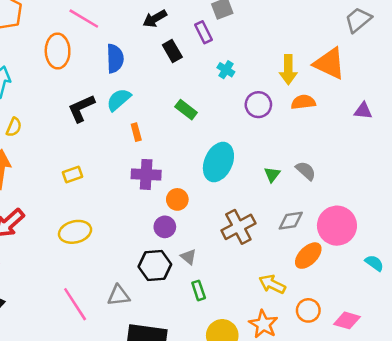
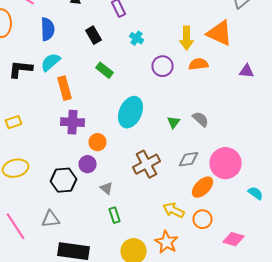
black rectangle: (172, 51) -> (94, 35), moved
black L-shape: (81, 108) -> (20, 69), turned 30
orange rectangle: (136, 132) -> (64, 88), size x1.6
black hexagon: (155, 266) -> (64, 180), moved
orange circle: (308, 310) -> (202, 219), moved

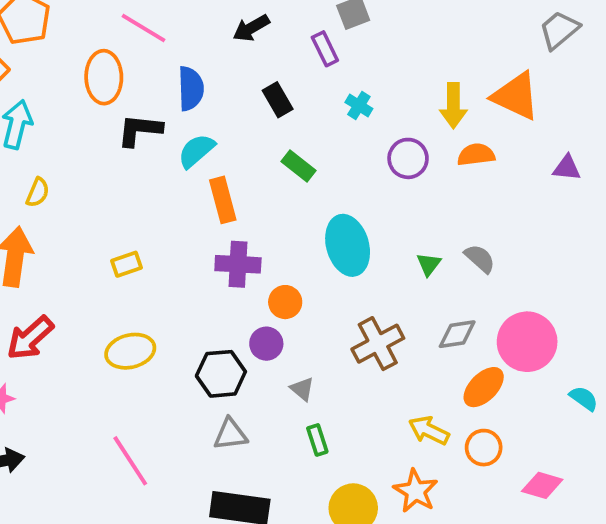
black L-shape: (20, 69) -> (140, 130), moved
cyan ellipse: (130, 112) -> (348, 245), turned -40
gray triangle: (50, 219) -> (230, 434), moved

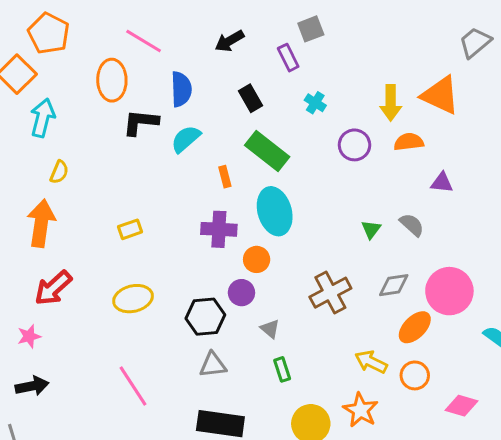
green rectangle: (298, 166) -> (267, 151), size x1.6
purple triangle: (567, 168) -> (442, 183), moved
orange rectangle: (223, 200) -> (225, 177), moved, size x0.6
cyan ellipse: (348, 245) -> (275, 211), moved

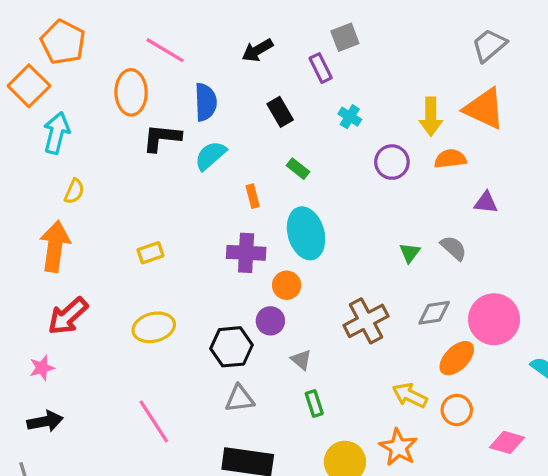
gray trapezoid: (475, 42) -> (489, 45), moved
green rectangle: (267, 151) -> (298, 169), size x0.5

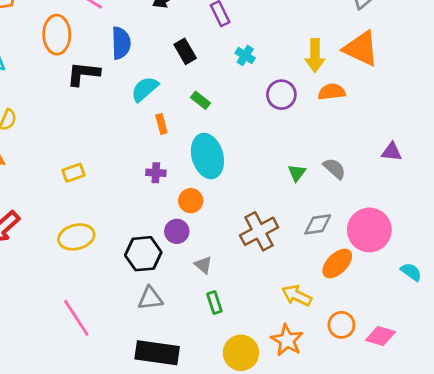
cyan semicircle: (210, 156) -> (145, 89), moved
purple triangle: (486, 203) -> (392, 152), moved
purple cross: (246, 253) -> (156, 173), size x0.6
orange circle: (457, 410) -> (341, 325), moved

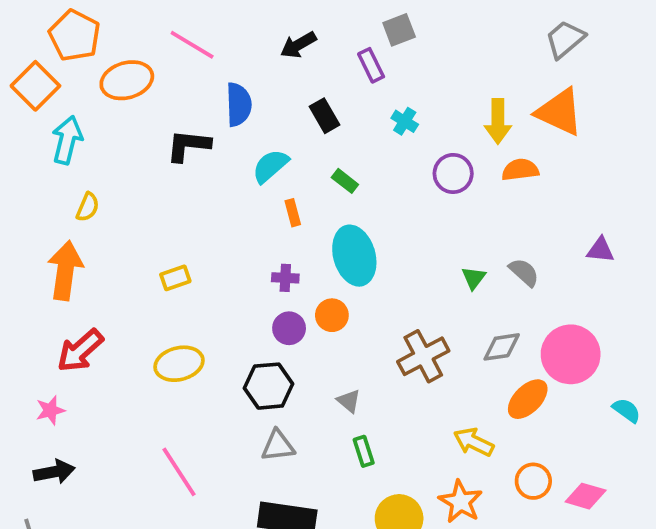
orange ellipse: (57, 35) -> (127, 80), moved, turned 75
purple circle: (177, 231) -> (289, 328), moved

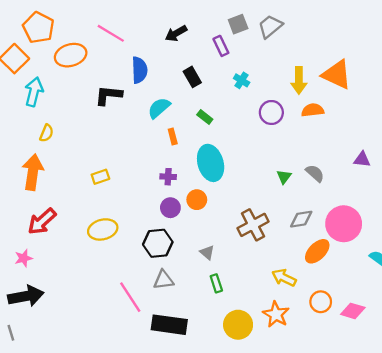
gray trapezoid: (565, 39) -> (270, 26), moved
black arrow: (54, 472) -> (26, 296), size x1.4
pink line: (179, 472) -> (130, 297), moved

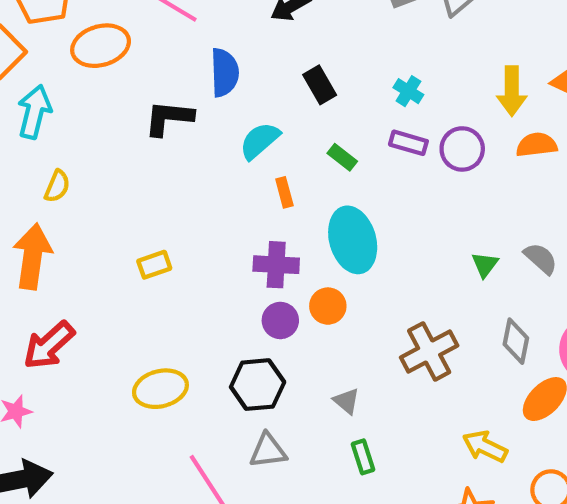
purple rectangle: (221, 46) -> (408, 143), moved, turned -48
purple cross: (168, 177) -> (276, 265), size x1.5
gray diamond: (301, 219) -> (516, 341), turned -70
yellow ellipse: (103, 229) -> (160, 389), moved

